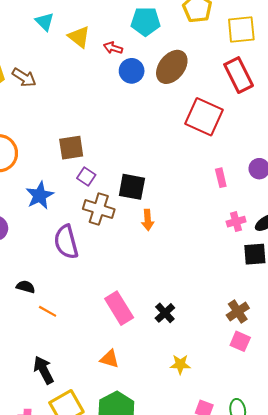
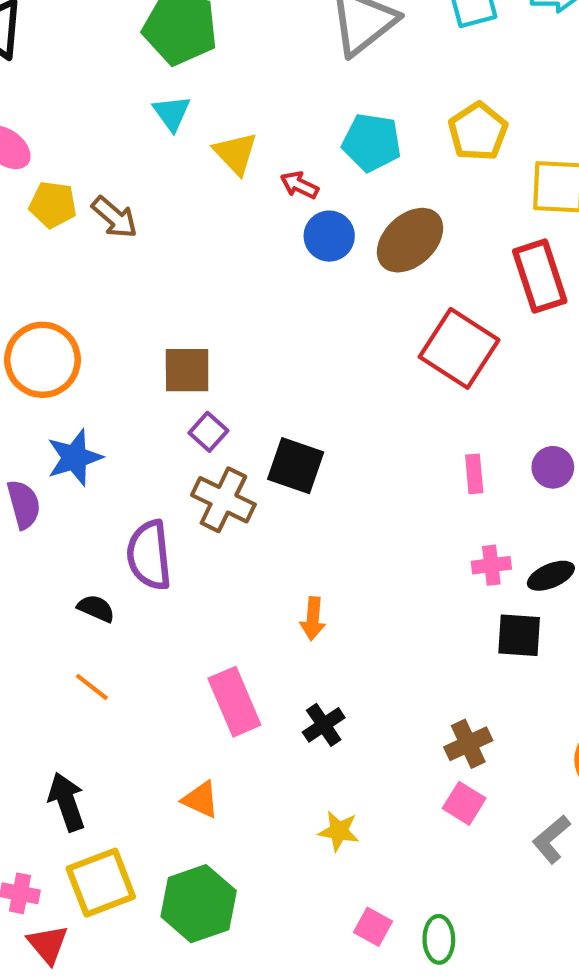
blue star: (40, 195) -> (75, 458), moved
orange arrow: (148, 220) -> (313, 619), moved
black semicircle: (26, 287) -> (96, 608), moved

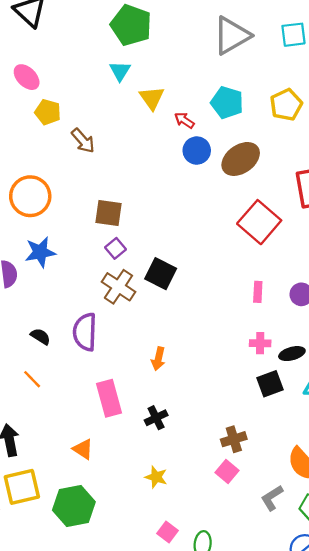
brown arrow: (115, 217) -> (83, 141), moved
purple semicircle: (149, 555) -> (85, 332), moved
black square: (519, 635) -> (270, 384), turned -32

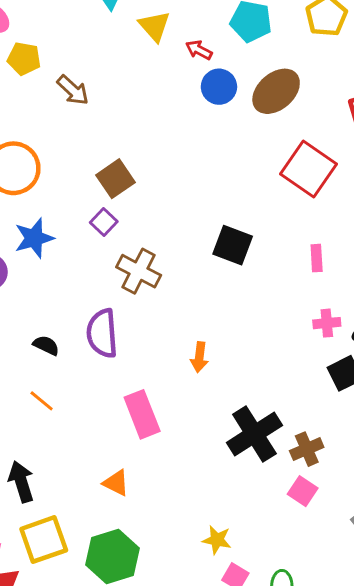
brown square: (109, 213) -> (116, 179), turned -36
purple square: (116, 248) -> (104, 222), moved
black square: (161, 274) -> (233, 245), moved
black cross: (156, 418) -> (254, 434), moved, size x1.8
yellow star: (156, 477) -> (217, 540), moved

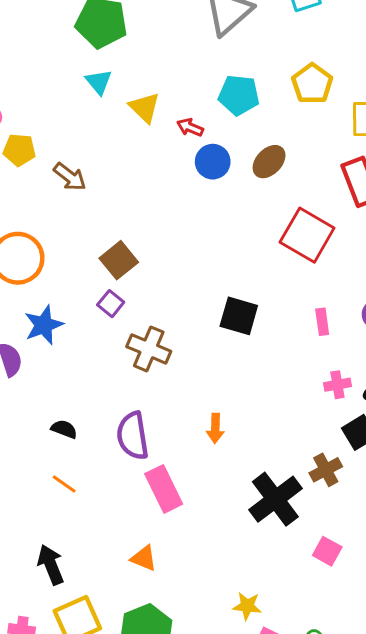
brown ellipse: (276, 91) -> (269, 162), size x0.7
purple semicircle: (102, 333) -> (133, 436), moved
brown cross: (307, 449) -> (326, 470), moved

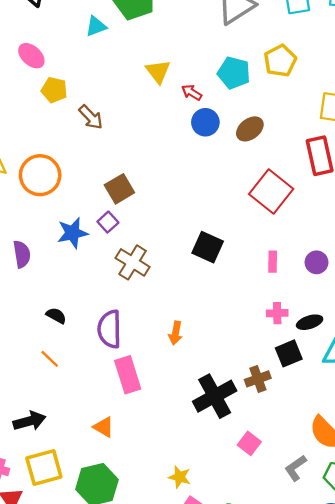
cyan triangle: (99, 82) -> (96, 26), moved, turned 40
yellow pentagon: (312, 84) -> (280, 61), moved
blue star: (44, 325) -> (72, 233), moved
black arrow: (51, 565) -> (29, 421), turned 88

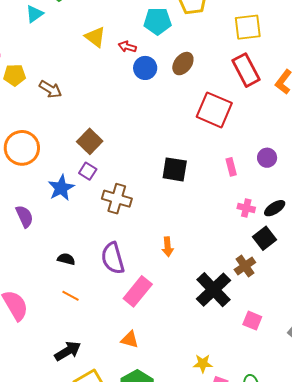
pink cross: (277, 313) -> (246, 208), turned 30
pink rectangle: (128, 375) -> (138, 291), turned 72

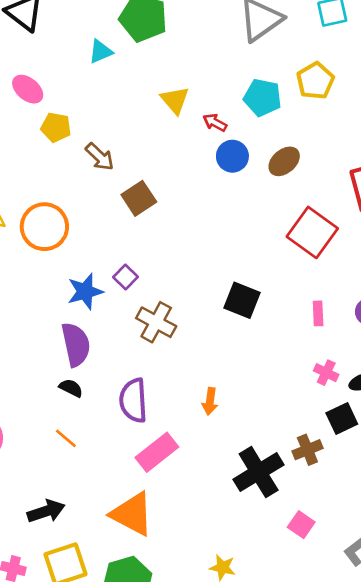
brown square: (90, 141) -> (139, 198), moved
purple semicircle: (24, 216) -> (76, 344), moved, size x1.4
orange triangle: (130, 339) -> (132, 514), size x1.8

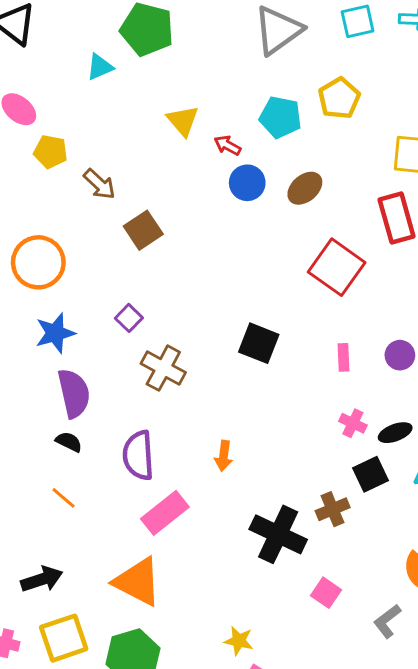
blue star: (85, 292) -> (55, 333), moved
black cross: (259, 472) -> (278, 534), turned -33

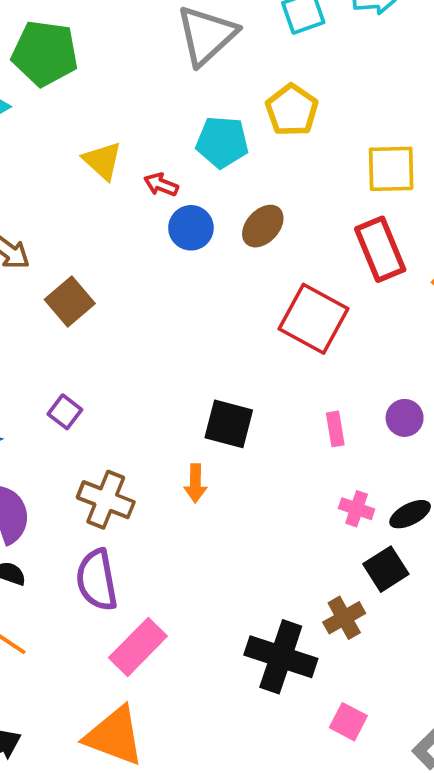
brown cross: (163, 368) -> (106, 500), moved
orange arrow: (224, 456) -> (195, 483), moved

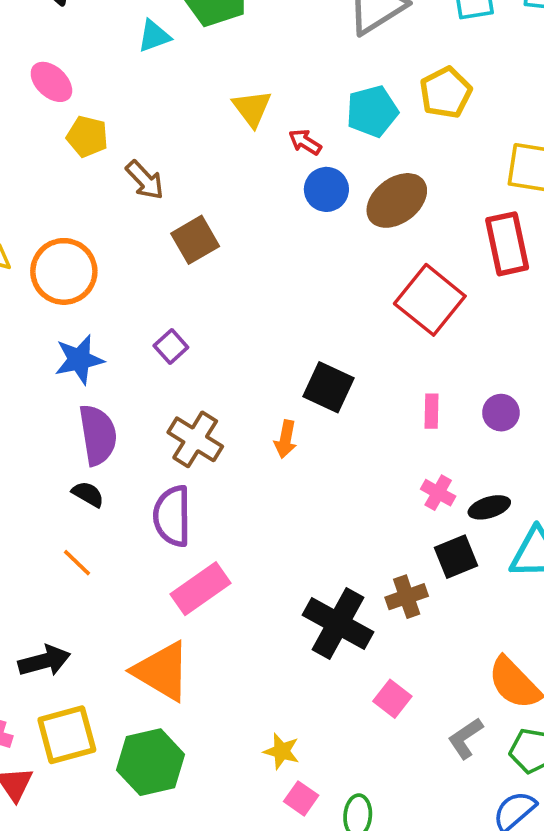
cyan pentagon: (222, 142) -> (372, 111), turned -30
brown ellipse: (263, 226) -> (397, 200), size x1.4

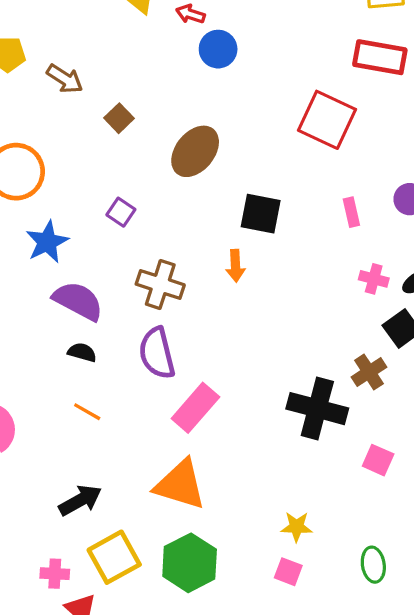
brown ellipse: (397, 200) -> (195, 151), moved
brown square: (195, 240) -> (119, 118), size x0.7
red rectangle: (507, 244) -> (380, 57), turned -54
purple semicircle: (98, 435) -> (78, 301), turned -39
pink square: (301, 798) -> (288, 572), moved

